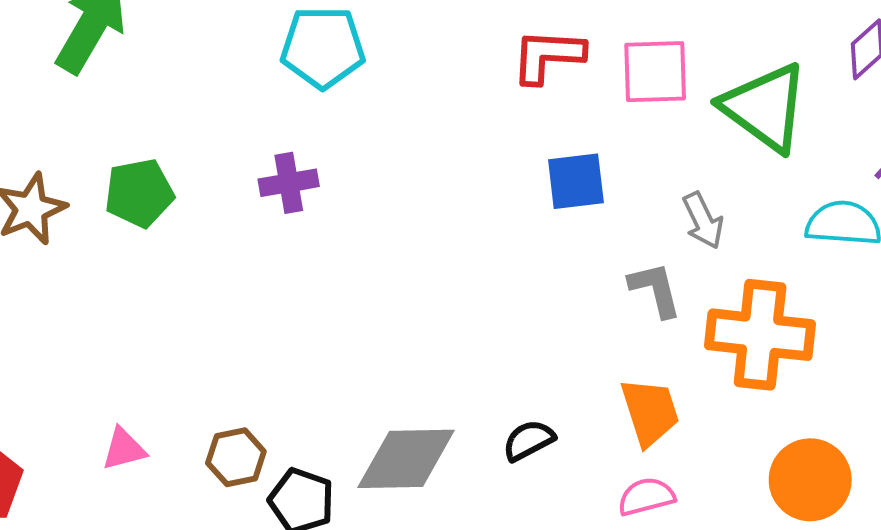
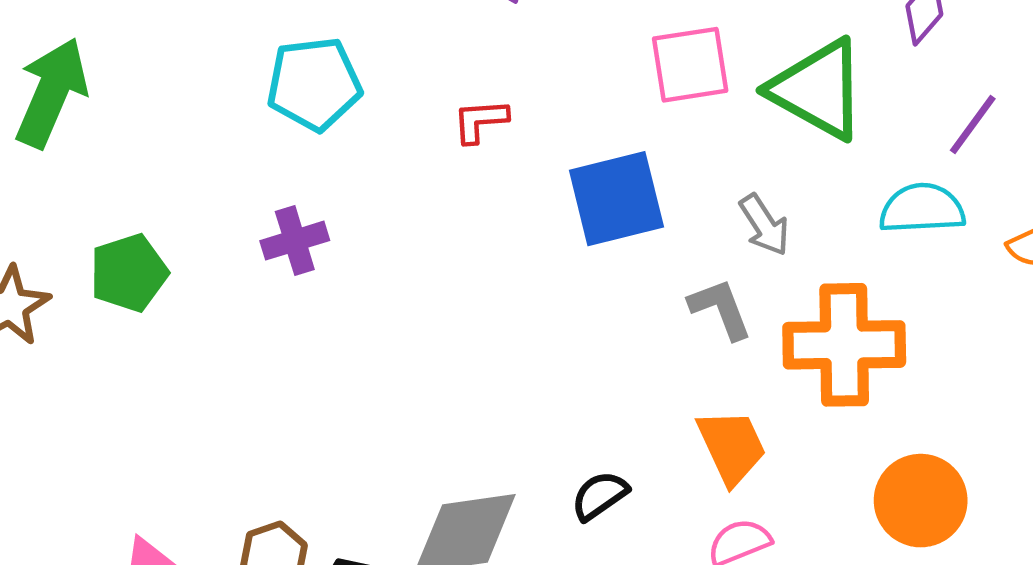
red L-shape: (548, 56) -> (480, 121), moved, size x0.7
blue square: (576, 181) -> (616, 199), size x1.4

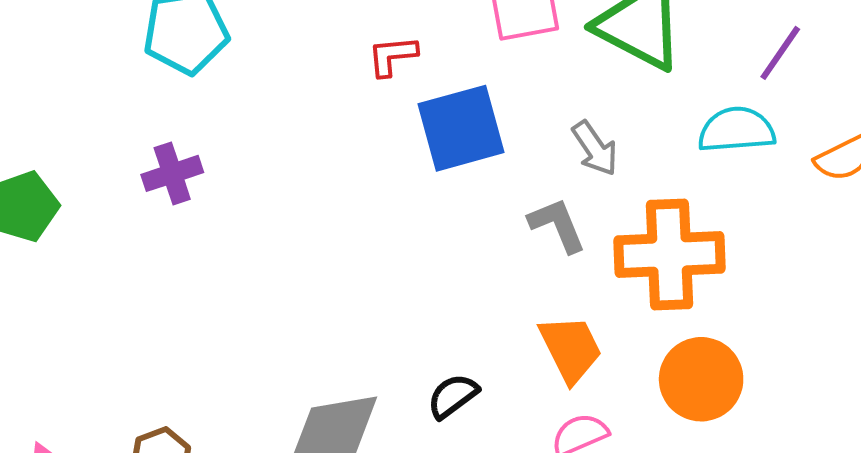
red L-shape: (480, 121) -> (392, 56), moved
orange circle: (921, 501) -> (701, 379), moved

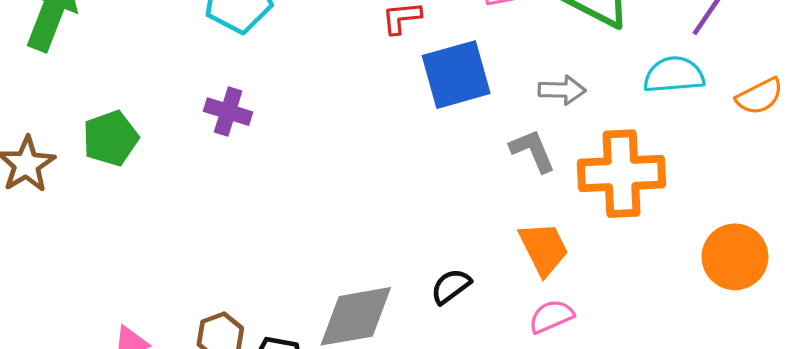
gray arrow: (595, 148) -> (562, 90), turned -54
purple cross: (172, 173) -> (228, 112), turned 36
orange circle: (701, 379) -> (735, 257), moved

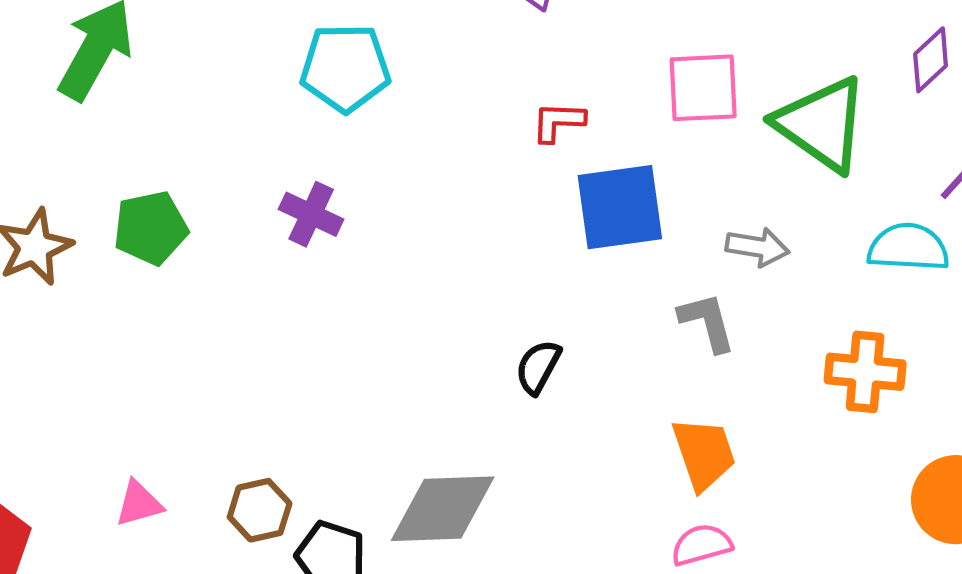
orange cross: (621, 174) -> (865, 372), moved, size x0.7
black semicircle: (451, 286) -> (538, 367), moved, turned -33

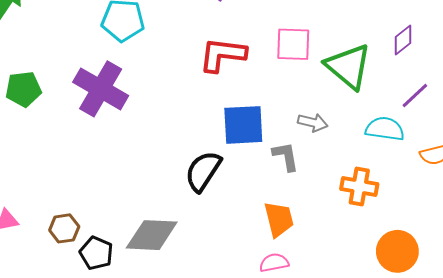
red L-shape: (558, 122) -> (223, 55), size x1.8
blue square: (620, 207) -> (243, 125), moved
purple cross: (311, 214) -> (101, 89), size x1.8
black semicircle: (538, 367) -> (203, 171), size x1.6

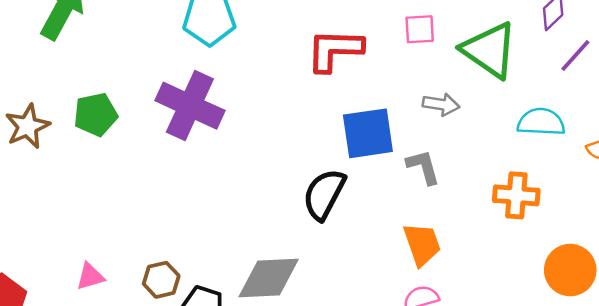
pink square: (293, 44) -> (420, 29), size x0.7
purple line: (415, 95) -> (575, 56), moved
gray arrow: (313, 123) -> (441, 104), moved

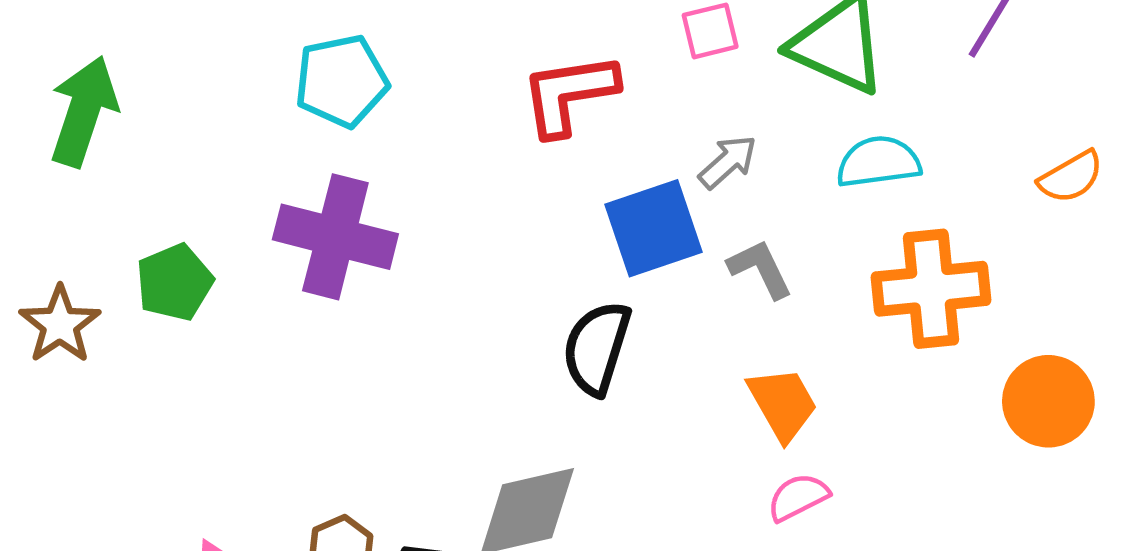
gray arrow: (441, 104) -> (728, 162), moved, turned -40
cyan semicircle: (541, 122) -> (878, 162), moved
orange cross: (516, 195) -> (931, 289), size x1.4

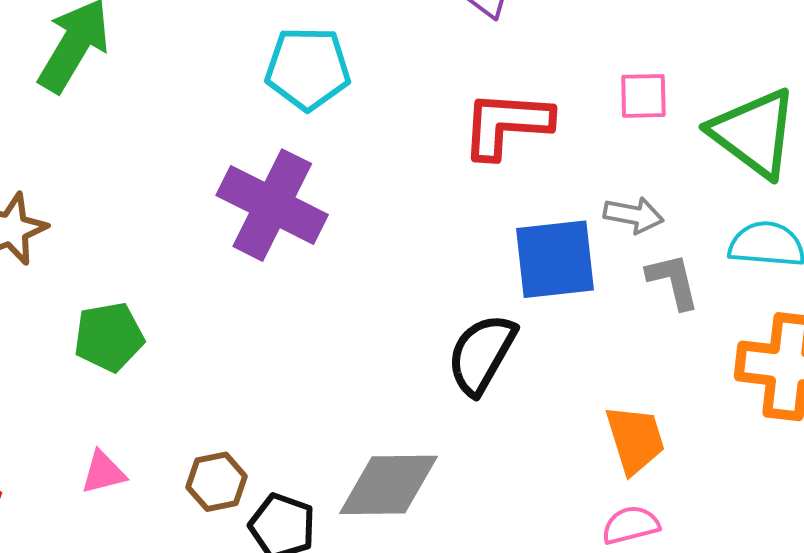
gray arrow: (728, 162) -> (634, 215), turned 40
gray L-shape: (760, 269) -> (673, 281), moved
green pentagon: (175, 282) -> (109, 337), moved

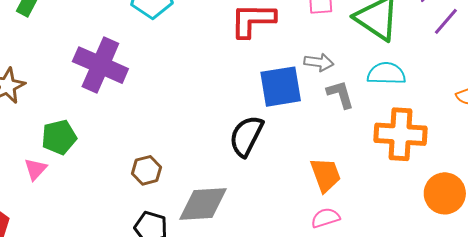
purple cross: (272, 205) -> (100, 65), moved
pink triangle: (103, 472) -> (35, 169), moved, turned -30
brown hexagon: (217, 482) -> (147, 170), moved

